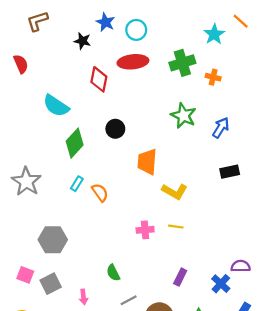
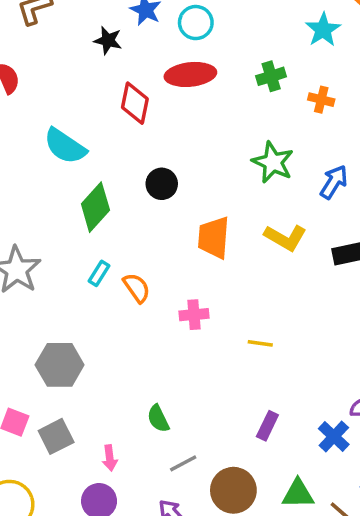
green cross: (182, 63) -> (271, 76), size x0.7
yellow L-shape: (175, 191) -> (285, 238), moved
pink cross: (145, 230) -> (194, 315), moved

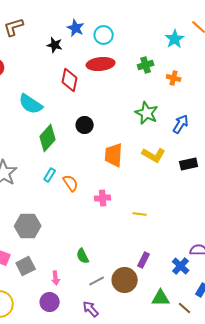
brown circle: (233, 490) -> (125, 280), moved

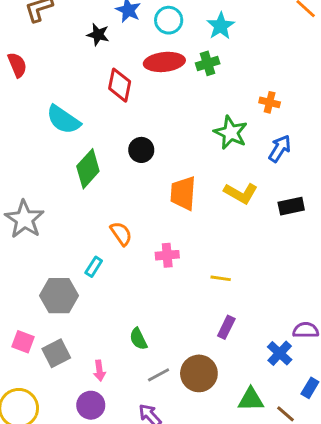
cyan star: (175, 39) -> (221, 26), moved
green cross: (146, 65) -> (208, 63), moved
orange cross: (174, 78) -> (270, 102), moved
cyan rectangle: (50, 175) -> (94, 267), moved
purple rectangle: (144, 260) -> (226, 327), moved

